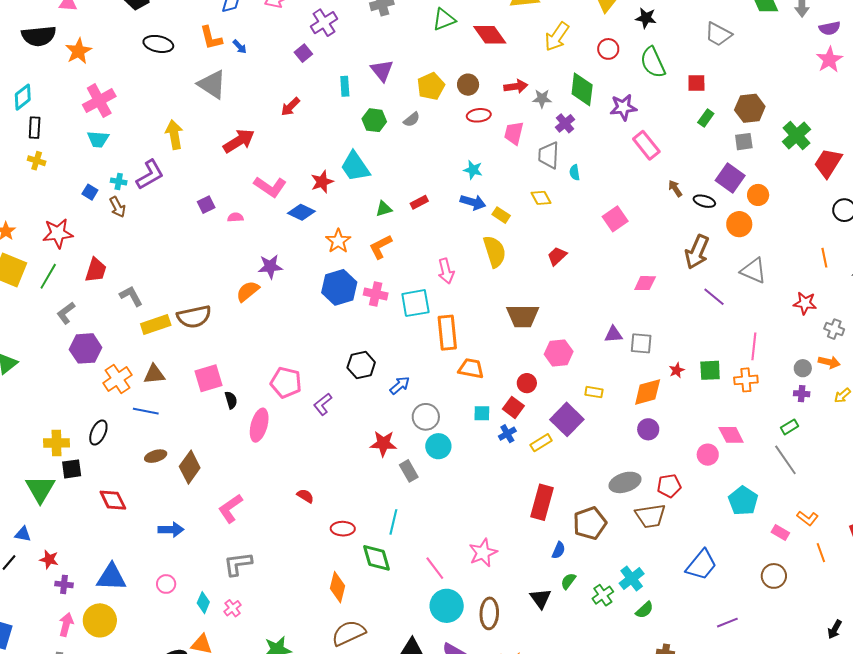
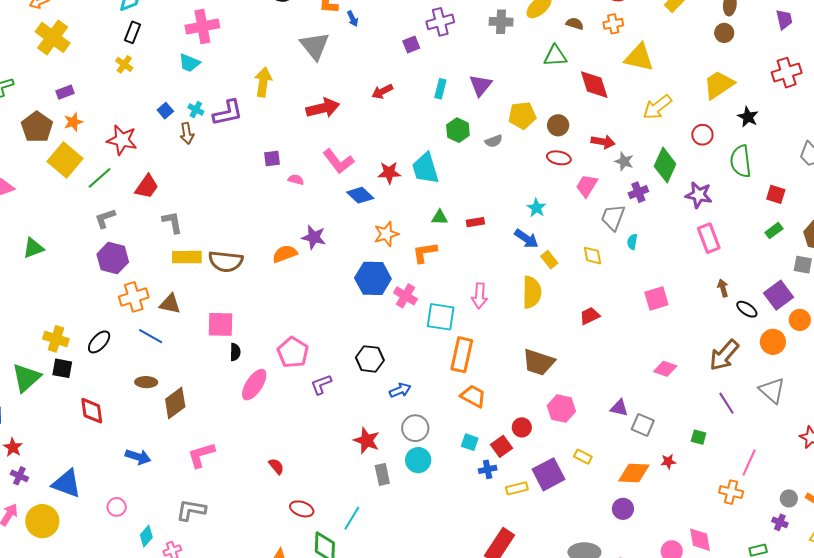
green square: (710, 370) -> (699, 437), moved, size x0.7

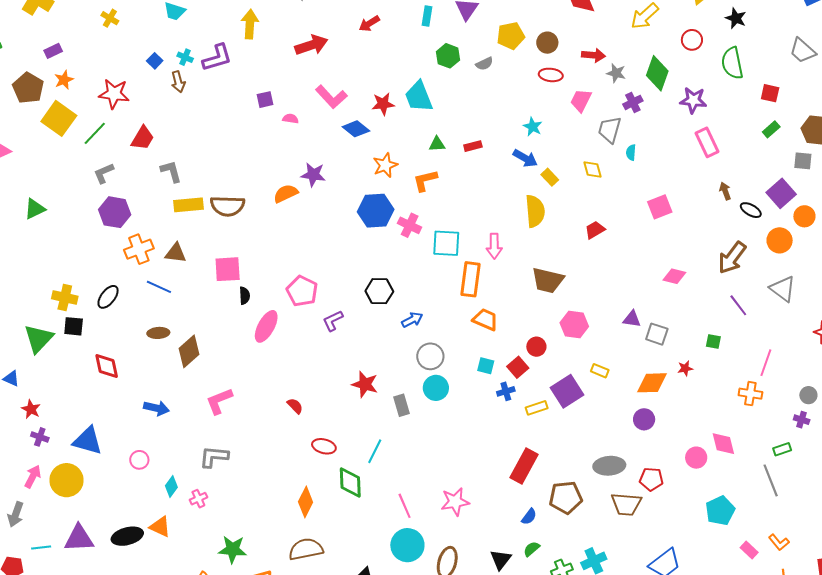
pink arrow: (479, 296) -> (494, 246), moved
red star: (367, 440) -> (365, 384), moved

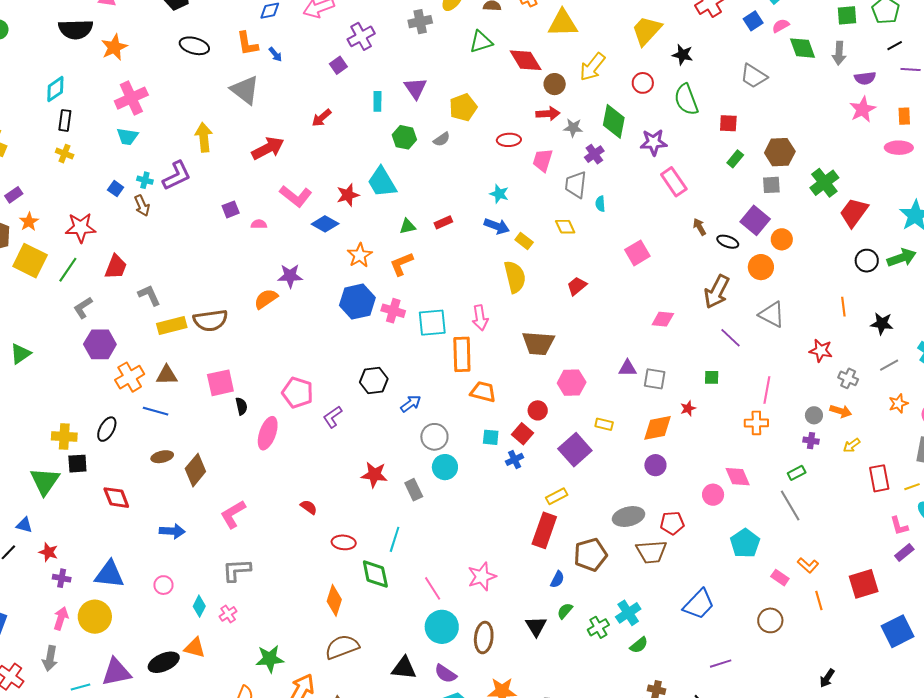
brown circle: (547, 43) -> (555, 84), moved
yellow rectangle: (537, 408) -> (557, 496), moved

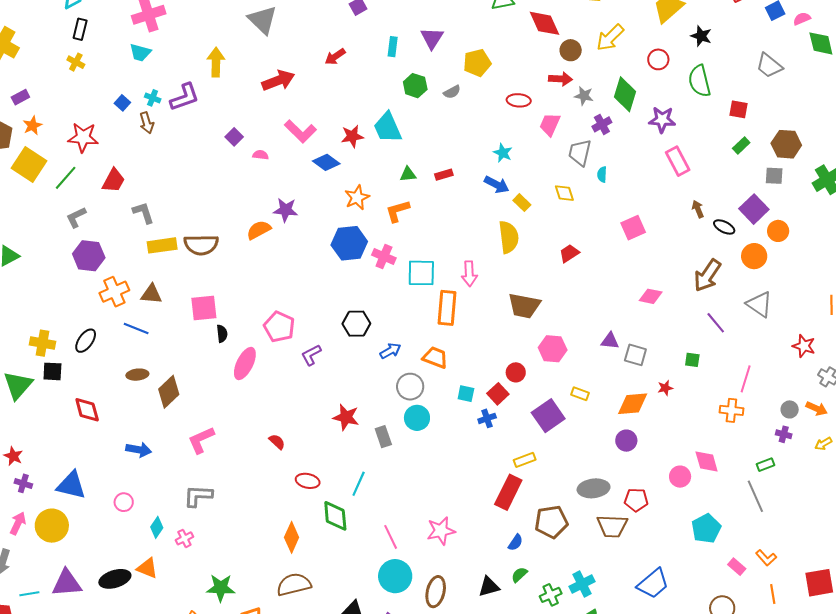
purple square: (231, 209) -> (234, 137), turned -30
orange trapezoid: (483, 392) -> (435, 357), moved
black triangle: (536, 626) -> (489, 587), turned 40

